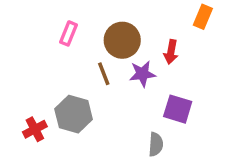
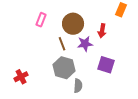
gray hexagon: (74, 114) -> (64, 68), moved
gray semicircle: (156, 144) -> (78, 86), moved

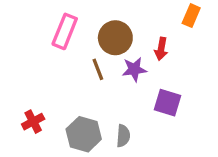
pink rectangle: (41, 20) -> (65, 31), size x1.5
gray hexagon: (64, 68) -> (84, 134), moved

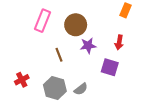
red arrow: (161, 49) -> (119, 42), moved
brown line: (98, 69) -> (59, 55), moved
gray semicircle: (123, 136) -> (81, 89), turned 48

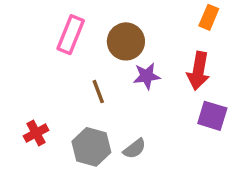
red arrow: (119, 42) -> (198, 71), size x1.5
purple square: (110, 67) -> (212, 116), moved

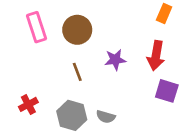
pink rectangle: (71, 35) -> (36, 27), moved, turned -40
brown circle: (126, 41) -> (77, 30), moved
gray semicircle: (135, 149) -> (106, 117), turned 54

